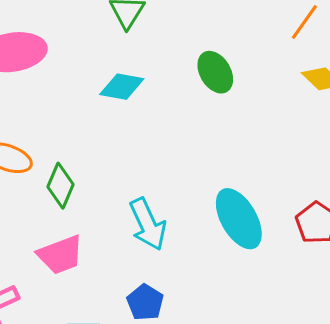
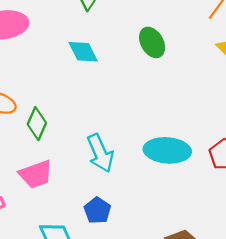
cyan diamond: (122, 87) -> (83, 52), turned 52
cyan ellipse: (239, 219) -> (167, 150), turned -57

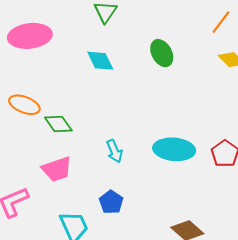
green diamond: (37, 124) -> (58, 124), turned -60
cyan arrow: (100, 153) -> (114, 151), size x0.7

